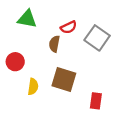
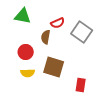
red circle: (15, 62) -> (26, 52), moved
yellow semicircle: (33, 87) -> (28, 73), turned 80

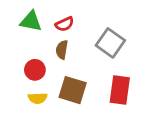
red semicircle: (58, 23) -> (65, 24), moved
red rectangle: (81, 85) -> (120, 90), moved, size x1.5

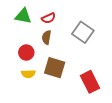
red rectangle: (120, 90) -> (90, 82), moved, turned -35

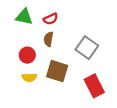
gray square: (83, 32) -> (87, 48), moved

